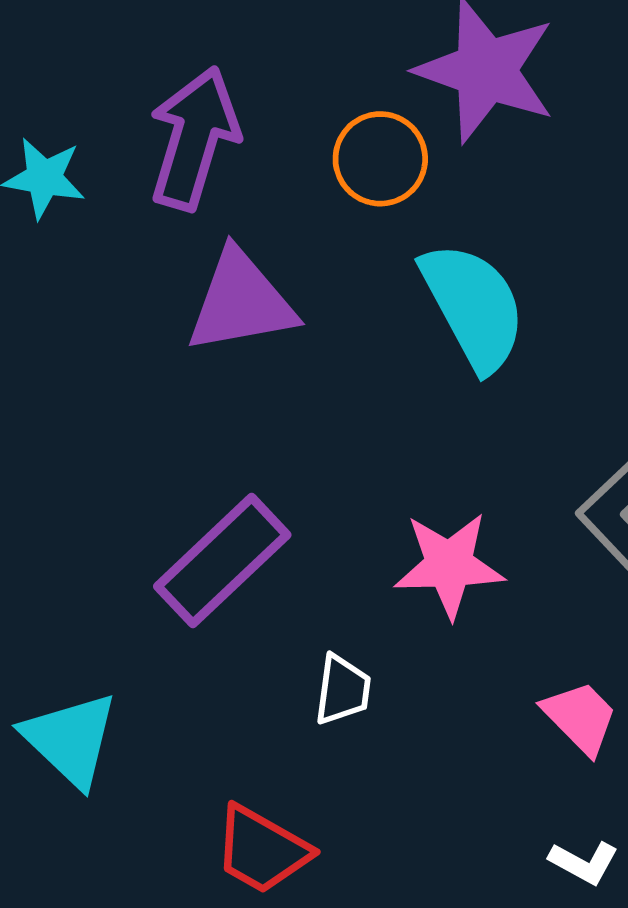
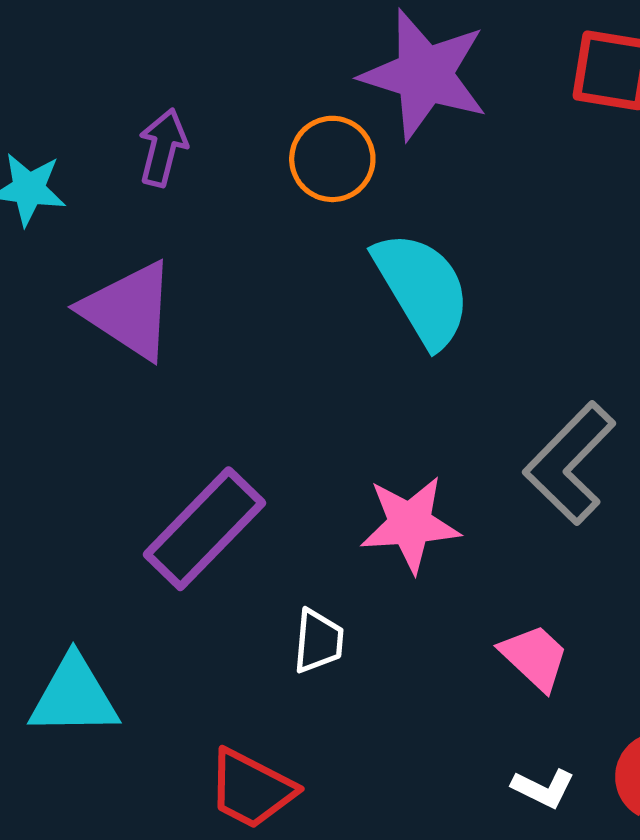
purple arrow: (194, 138) -> (163, 147), size x0.6
purple triangle: (241, 302) -> (129, 310), moved, turned 46
cyan triangle: (70, 739) -> (74, 696), turned -42

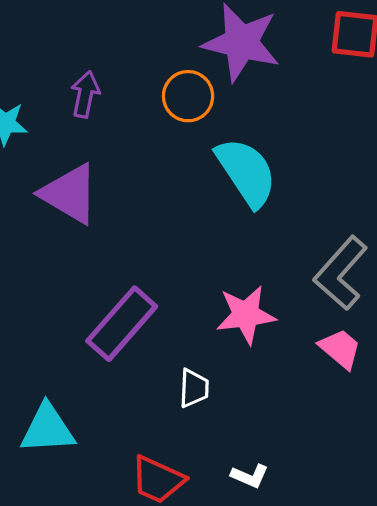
pink trapezoid: (534, 657) -> (340, 349), moved
white L-shape: (543, 788) -> (250, 476), moved

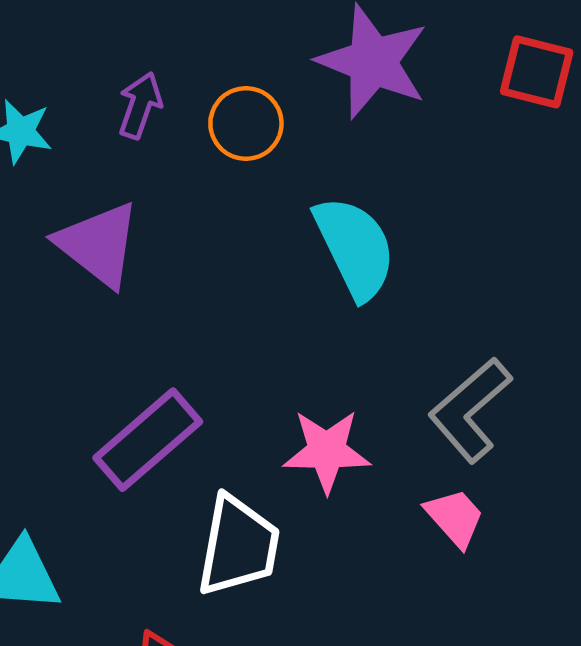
orange circle: (188, 96) -> (246, 124), moved
white trapezoid: (194, 388) -> (238, 546), size x1.8

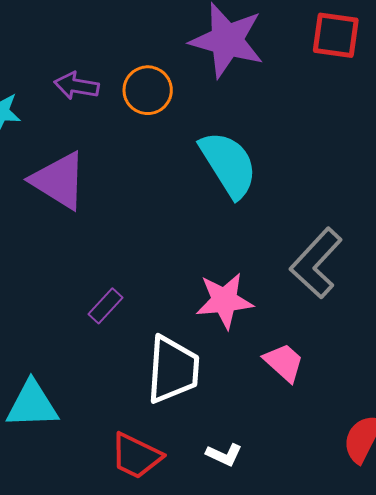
purple arrow: (140, 105) -> (76, 86), turned -93
purple rectangle: (148, 440) -> (106, 306), size x0.5
pink trapezoid: (455, 518) -> (284, 362), moved

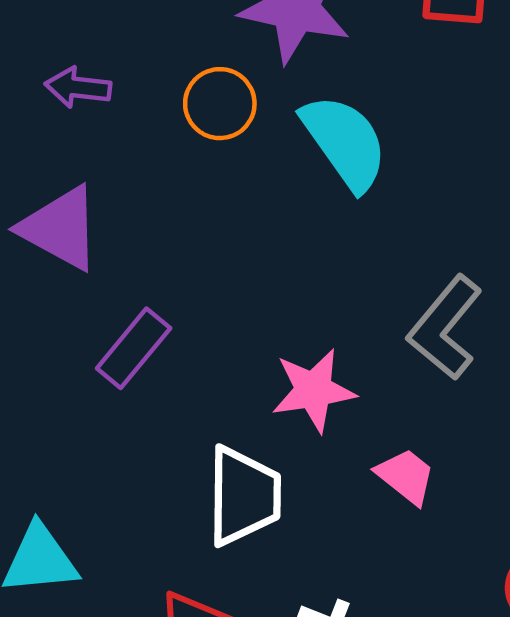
orange circle: (148, 90) -> (220, 104), moved
cyan semicircle: (228, 164) -> (345, 142), moved
purple rectangle: (106, 306) -> (134, 348), moved, size x1.5

